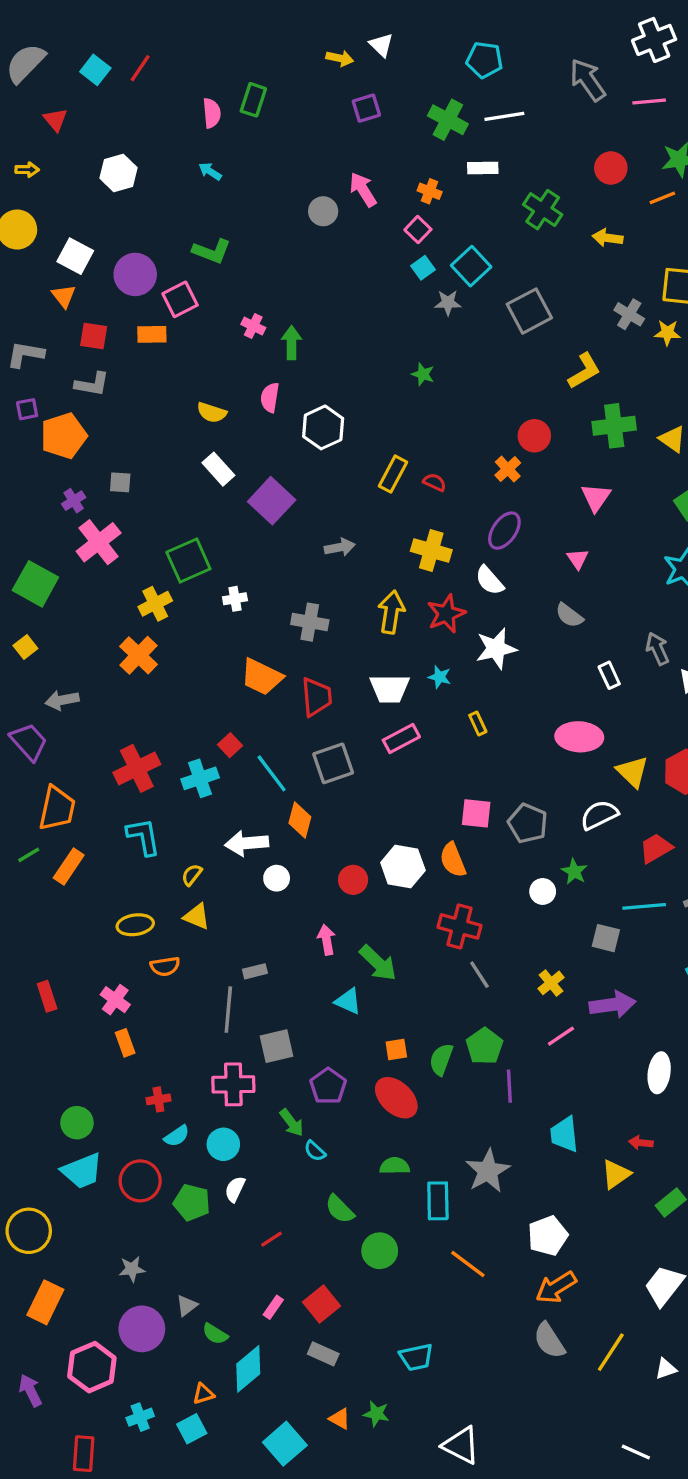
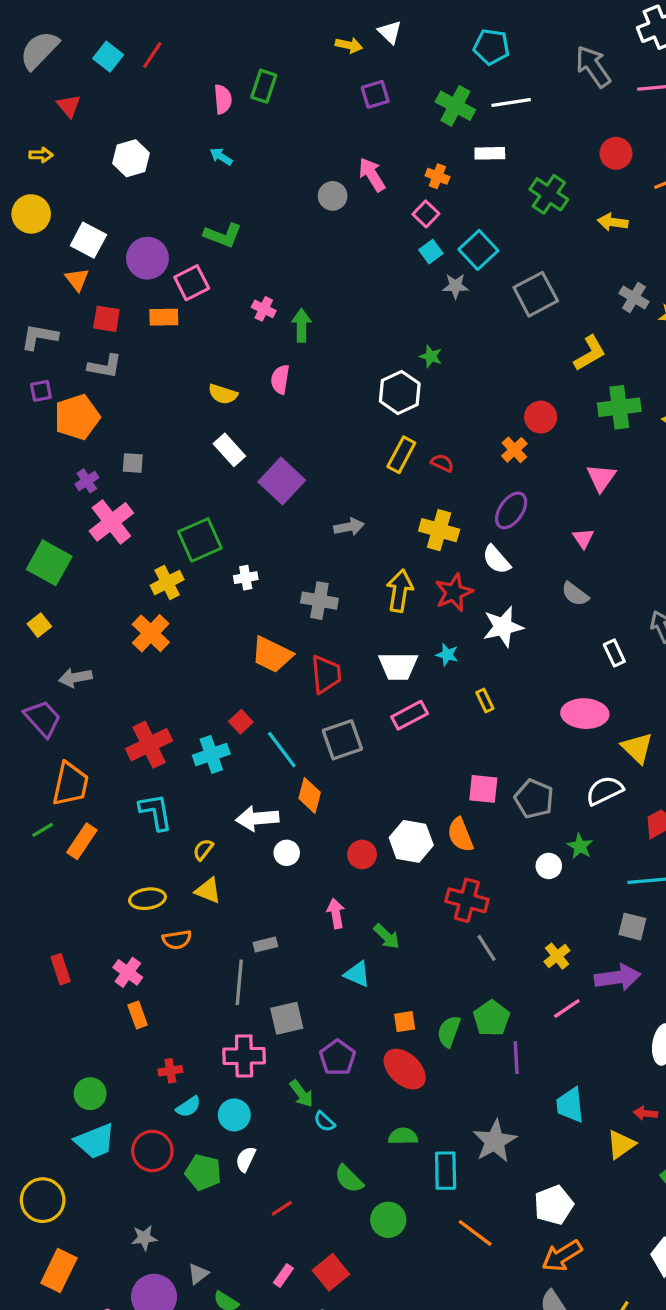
white hexagon: (323, 427) -> (400, 392), moved
gray square: (606, 938) -> (632, 927), moved
green arrow: (378, 963) -> (387, 936), size x0.7

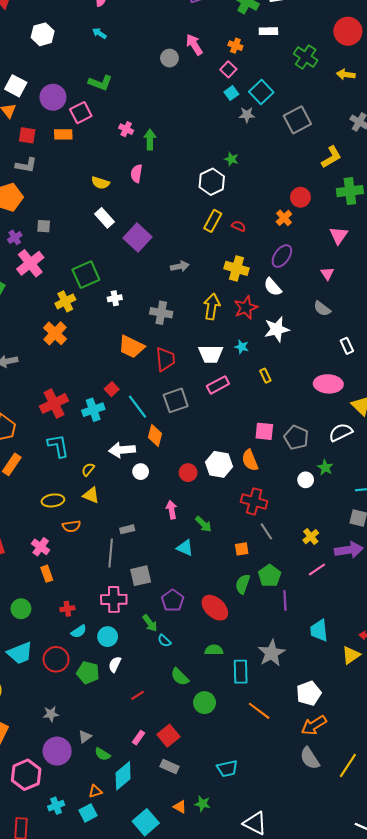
red circle: (616, 153) -> (348, 31), size x1.4
orange square: (405, 1022) -> (242, 549), moved
green circle: (90, 1094) -> (21, 609), moved

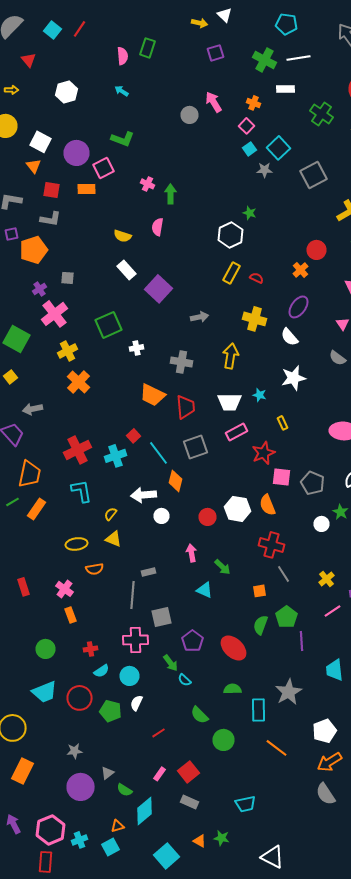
yellow cross: (65, 301) -> (68, 351), moved
red star: (246, 308) -> (264, 453), moved
pink hexagon: (26, 775) -> (50, 830), moved

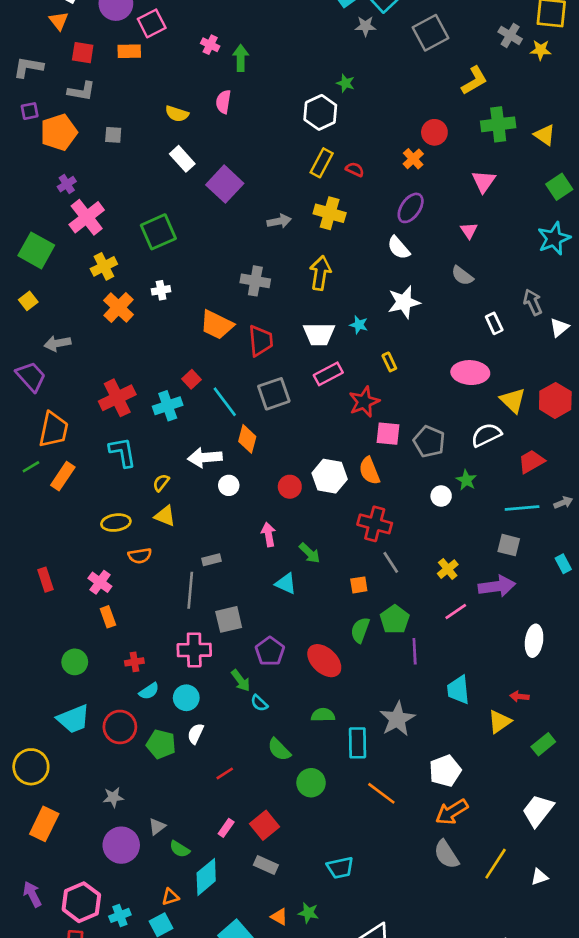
gray square: (68, 278) -> (113, 135), moved
yellow cross: (254, 319) -> (330, 213), moved
white cross: (136, 348) -> (161, 290), moved

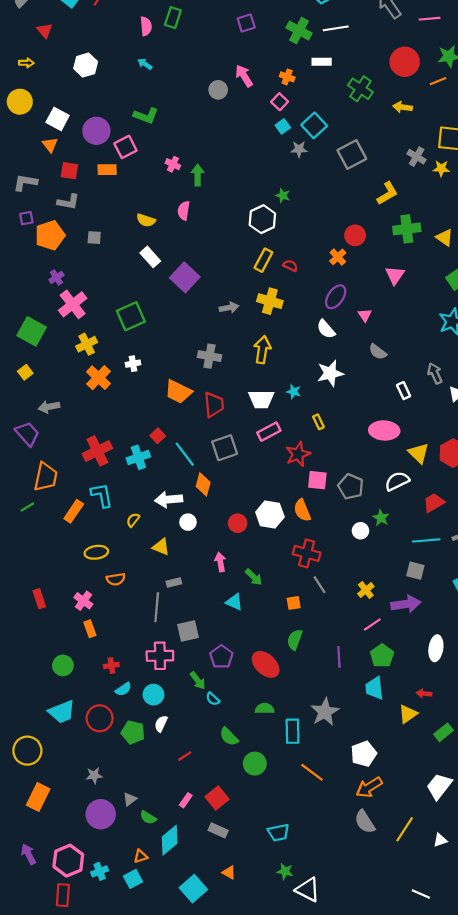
pink triangle: (469, 231) -> (365, 315), moved
orange rectangle: (63, 476) -> (74, 511), moved
yellow triangle: (165, 516) -> (161, 547), moved
green pentagon: (395, 619) -> (382, 656), moved
green star: (308, 913) -> (285, 871), moved

